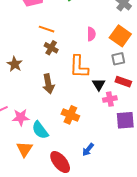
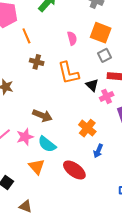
orange line: (47, 29) -> (26, 36), moved, turned 63
brown arrow: (48, 84) -> (42, 116), moved, turned -42
orange cross: (70, 115) -> (87, 128), moved, turned 30

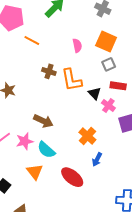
orange line: (26, 36) -> (32, 41), turned -42
brown cross: (37, 62) -> (49, 71), moved
pink cross: (107, 96) -> (108, 106), turned -32

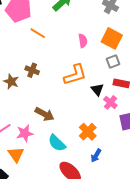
brown cross: (49, 71) -> (32, 70), moved
orange L-shape: (72, 80) -> (75, 75), turned -100
cyan semicircle: (46, 150) -> (57, 143), moved
orange triangle: (35, 172) -> (16, 154), moved

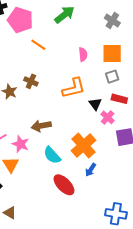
orange square: (112, 38) -> (112, 54), turned -30
brown arrow: (45, 114) -> (41, 126), turned 138
orange cross: (88, 132) -> (84, 145), size x1.4
pink star: (25, 133) -> (21, 144), turned 30

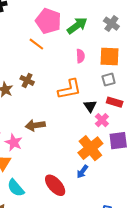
green arrow: (65, 15) -> (77, 26), moved
pink pentagon: (20, 20) -> (48, 21), moved
orange cross: (84, 145) -> (90, 148), moved
cyan semicircle: (52, 155) -> (16, 188), moved

